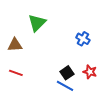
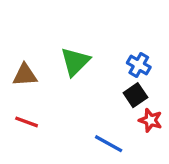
green triangle: (37, 23) -> (75, 62), moved
black square: (67, 73) -> (135, 95), moved

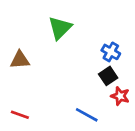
green triangle: (75, 62) -> (60, 28), moved
red line: (27, 122) -> (20, 115), moved

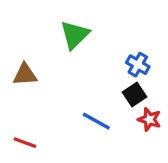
blue line: (87, 115) -> (96, 121), moved

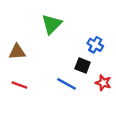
black square: (134, 95) -> (83, 66), moved, turned -35
red line: (25, 143) -> (19, 85), moved

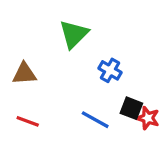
blue cross: (95, 45) -> (110, 70), moved
black square: (83, 66) -> (131, 108), moved

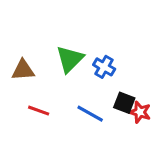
green triangle: (74, 34) -> (70, 59), moved
red line: (28, 121) -> (39, 111), moved

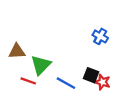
green triangle: (70, 59) -> (41, 65), moved
blue cross: (104, 67) -> (100, 36), moved

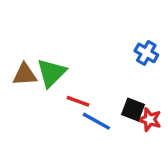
green triangle: (41, 65) -> (51, 73), moved
red line: (28, 81) -> (78, 101), moved

